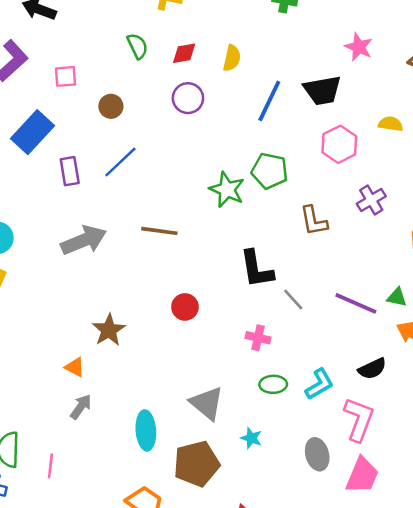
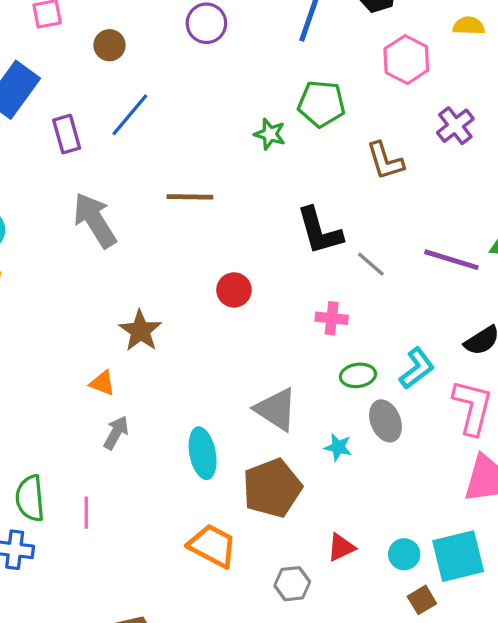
green star: (227, 190) -> (270, 134), size x0.7
gray arrow: (84, 240) -> (95, 220), turned -93
gray ellipse: (317, 454) -> (385, 421), moved

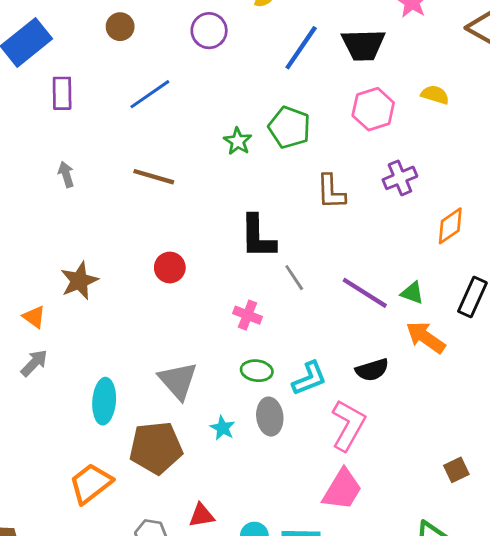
blue line: (130, 115) -> (150, 94), moved
gray arrow: (95, 220) -> (66, 174), size x0.5
orange trapezoid: (212, 546) -> (91, 483), turned -81

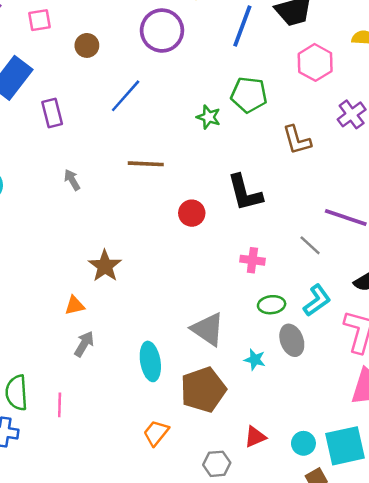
purple circle: (209, 31) -> (162, 31), size x1.4
red circle: (170, 268) -> (192, 213), moved
gray line: (294, 278) -> (310, 245), moved
orange triangle: (34, 317) -> (75, 305), turned -35
orange trapezoid: (91, 483) -> (156, 433), size x0.7

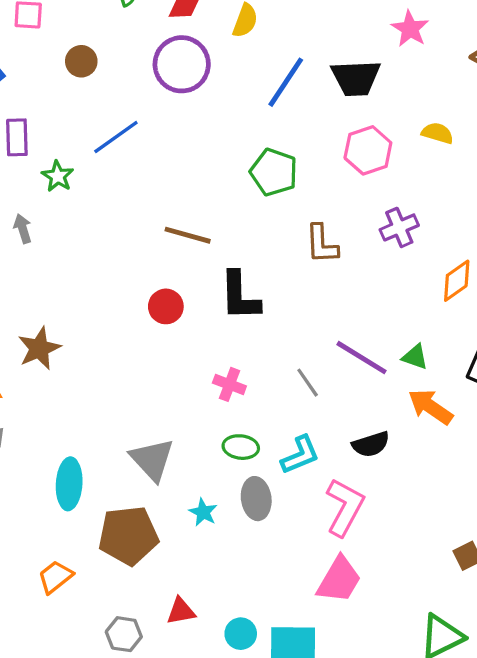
green star: (209, 117) -> (58, 176), moved
brown line: (146, 164) -> (188, 235), moved

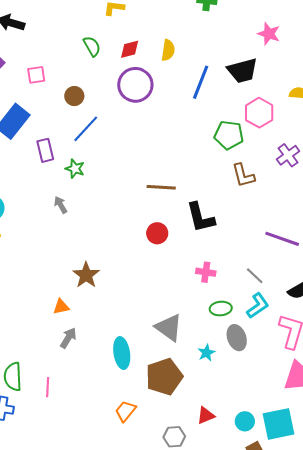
blue line: (116, 137) -> (86, 129), moved
green pentagon: (274, 172) -> (229, 135), moved
gray line: (308, 383) -> (255, 276), moved
cyan star: (203, 512) -> (206, 353), turned 30

